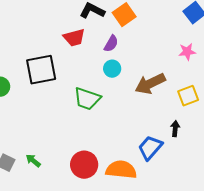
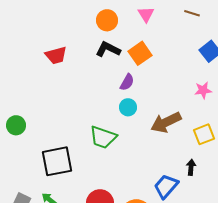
red trapezoid: (74, 38) -> (56, 55), moved
black square: (41, 70) -> (57, 161), moved

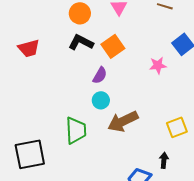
pink star: (203, 90) -> (158, 65), moved
brown arrow: (166, 122) -> (123, 121), moved
green trapezoid: (103, 137) -> (76, 130), turned -112

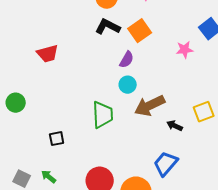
red trapezoid: (29, 48) -> (48, 54), moved
black square: (30, 154) -> (57, 139), size x0.5
black arrow: (164, 160) -> (175, 126), moved, turned -70

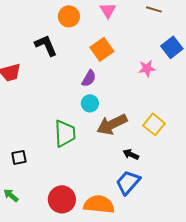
black L-shape: (108, 27) -> (46, 45), moved, turned 40
yellow square: (204, 112) -> (154, 124), moved, turned -30
black arrow: (175, 126) -> (131, 154), moved

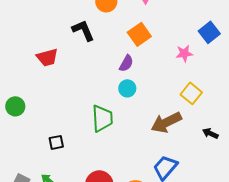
brown arrow: (112, 124) -> (166, 122), moved
yellow square: (154, 124) -> (191, 93), moved
black arrow: (131, 154) -> (210, 133), moved

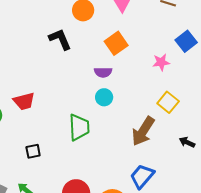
red trapezoid: (47, 57) -> (24, 101), moved
purple semicircle: (126, 63) -> (103, 72), turned 60
brown arrow: (166, 122) -> (143, 131), turned -32

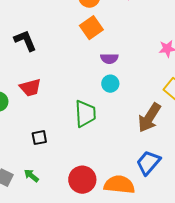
black L-shape: (60, 39) -> (25, 41), moved
orange square: (116, 43) -> (91, 28), moved

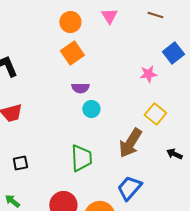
purple semicircle: (109, 59) -> (80, 88), moved
green trapezoid: (85, 114) -> (81, 158), moved

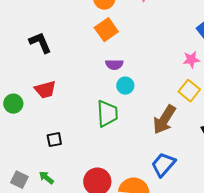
pink star: (148, 74) -> (191, 60), moved
green trapezoid: (81, 158) -> (107, 114), moved

